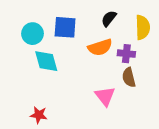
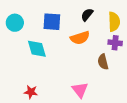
cyan circle: (32, 34) -> (15, 23), moved
purple cross: (126, 54) -> (115, 43), moved
pink triangle: (105, 96) -> (80, 90), moved

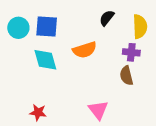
blue square: (52, 22) -> (47, 27), moved
orange semicircle: (80, 38) -> (85, 50), moved
purple cross: (115, 43) -> (131, 52), moved

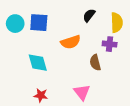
cyan diamond: (45, 60) -> (38, 63), moved
brown semicircle: (126, 76) -> (95, 63), moved
red star: (38, 112) -> (41, 95), moved

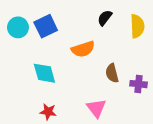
blue square: (39, 23) -> (46, 26), turned -30
purple cross: (110, 44) -> (138, 84), moved

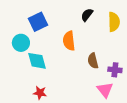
cyan circle: (18, 27) -> (21, 43), moved
orange semicircle: (83, 49) -> (69, 41), turned 102
pink triangle: (96, 108) -> (105, 90), moved

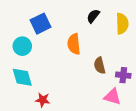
cyan diamond: (37, 61) -> (22, 77), moved
pink triangle: (105, 90) -> (113, 97), turned -36

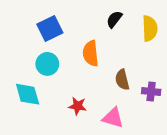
cyan circle: (22, 46) -> (47, 64), moved
pink triangle: (113, 97) -> (113, 118), moved
red star: (43, 100) -> (78, 106), moved

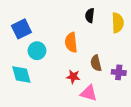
black semicircle: (114, 19) -> (90, 16), turned -32
blue square: (50, 28) -> (21, 29), moved
red star: (78, 106) -> (73, 77), moved

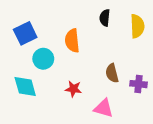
orange semicircle: (71, 42) -> (72, 41), moved
red star: (73, 77) -> (73, 89), moved

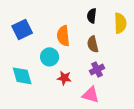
cyan circle: (43, 59) -> (50, 57), moved
brown semicircle: (112, 73) -> (93, 44), moved
purple cross: (139, 84) -> (97, 70), moved, turned -32

